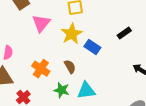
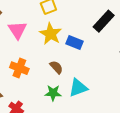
black rectangle: (124, 33) -> (104, 21), size x1.5
orange cross: (41, 69) -> (19, 68), moved

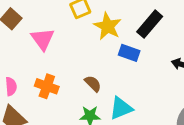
yellow star: (51, 34) -> (107, 26), moved
blue rectangle: (75, 43) -> (129, 53), moved

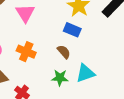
blue rectangle: (129, 53) -> (72, 30), moved

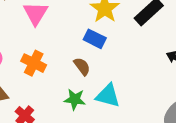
cyan triangle: (85, 73) -> (108, 96), turned 30

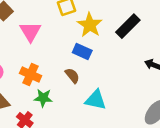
green star: (75, 99) -> (43, 98), moved

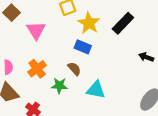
orange cross: (31, 75) -> (37, 69), turned 30
green star: (43, 98) -> (59, 86), moved

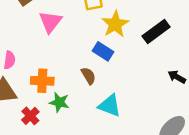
orange cross: (37, 69) -> (42, 81), moved, turned 30
green star: (59, 86) -> (59, 102), moved

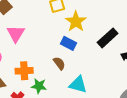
pink triangle: (50, 22) -> (16, 34), moved
black rectangle: (156, 31) -> (108, 38), moved

